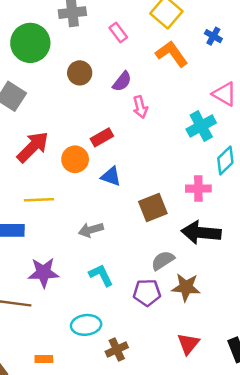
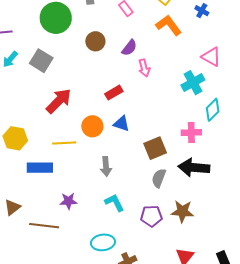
orange circle: (75, 159) -> (92, 126), moved
gray arrow: (91, 230) -> (106, 166), turned -78
gray semicircle: (163, 260) -> (159, 178), moved, turned -36
purple star: (43, 273) -> (69, 201), size x0.7

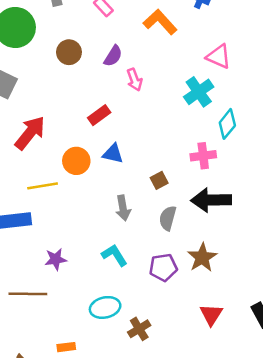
brown square: (155, 148) -> (159, 180), size x0.6
gray arrow: (106, 166) -> (123, 208), moved
brown star: (182, 211) -> (202, 257), turned -30

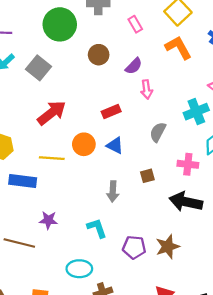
gray semicircle: (168, 218) -> (158, 132), moved

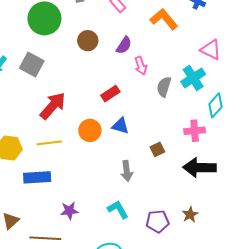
gray semicircle: (158, 132) -> (164, 87), moved
yellow line: (52, 158) -> (49, 143), moved
brown star: (168, 247) -> (190, 215), size x0.7

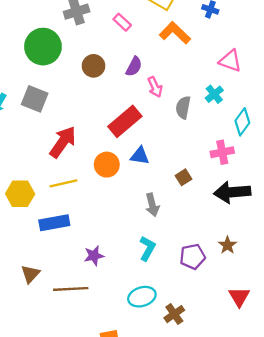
cyan cross: (193, 78) -> (214, 94), size x0.7
red rectangle: (110, 94) -> (125, 121), size x1.6
cyan L-shape: (118, 209) -> (147, 248), turned 65

